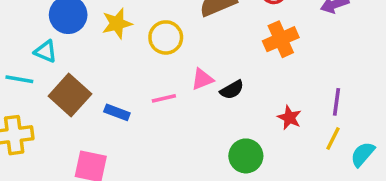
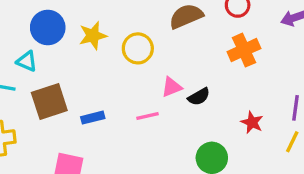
brown square: (70, 95) -> (49, 101), turned 30
pink line: (164, 98) -> (147, 116), moved
blue rectangle: (117, 112) -> (93, 118), turned -35

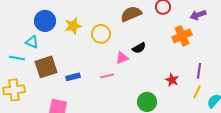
orange cross: (244, 50) -> (182, 36), moved
black semicircle: (199, 97) -> (139, 48), moved

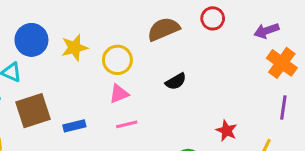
orange cross: (182, 36) -> (282, 63), moved, turned -30
pink triangle: (122, 58) -> (119, 94), moved
purple line: (199, 71) -> (283, 108), moved

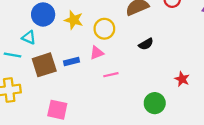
yellow star: (74, 48) -> (74, 20), turned 30
pink triangle: (119, 94) -> (97, 53), moved
blue rectangle: (74, 126) -> (72, 62), moved

